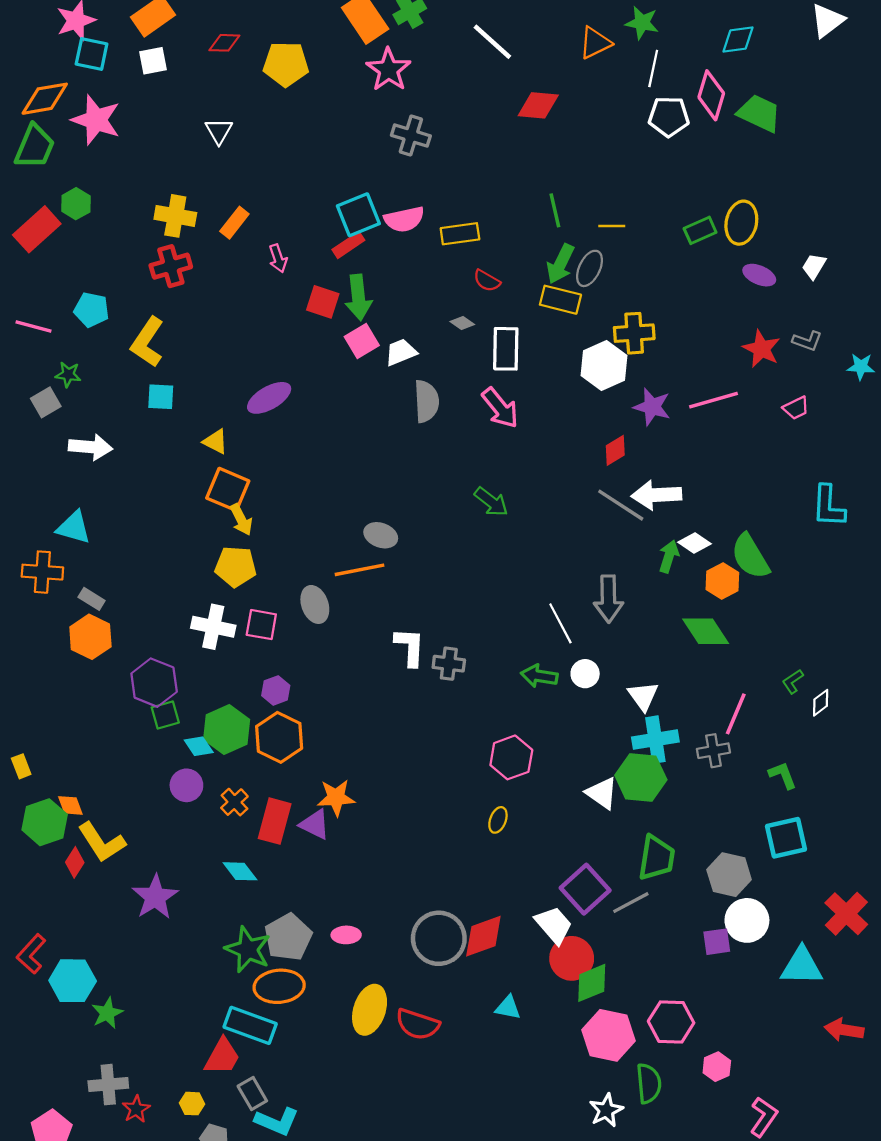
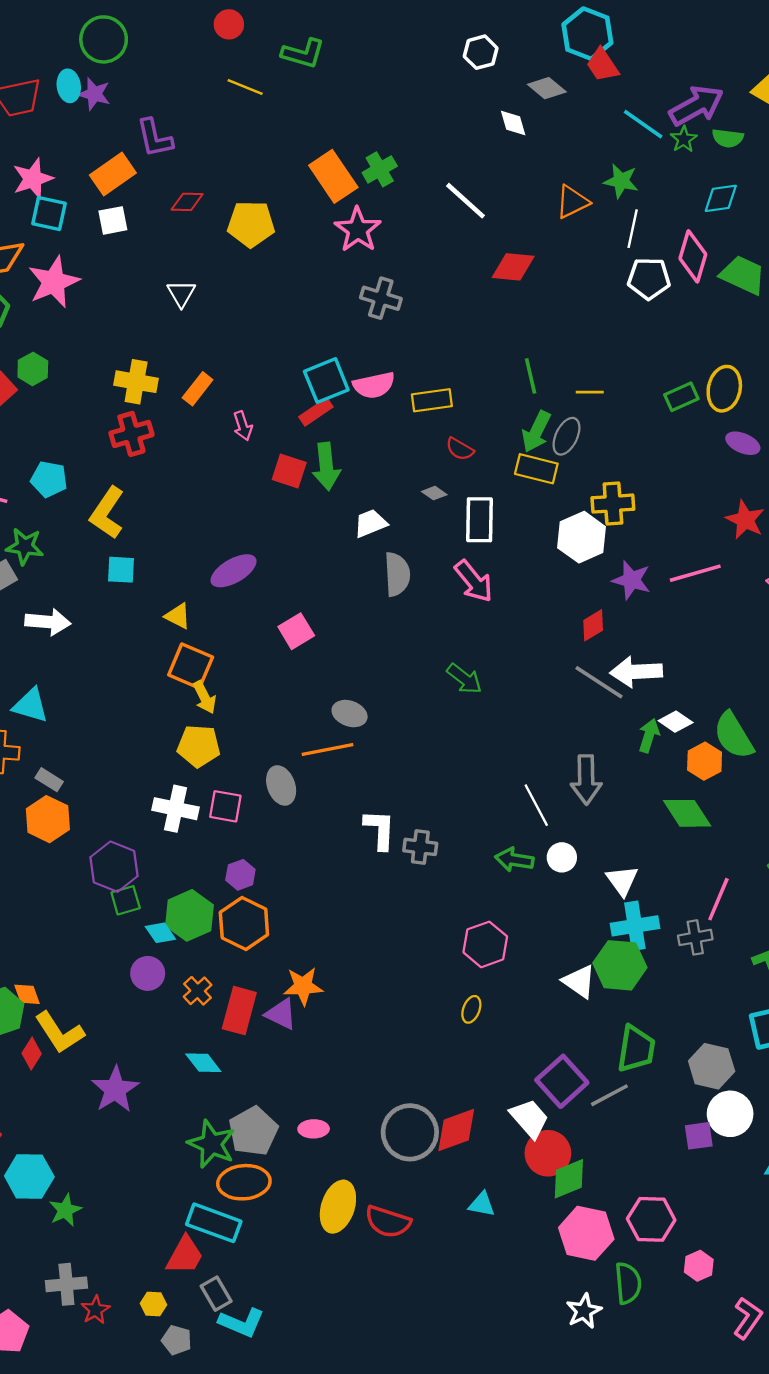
pink star: (96, 120) -> (54, 282), turned 30
pink square: (362, 341) -> (296, 631), moved
green star: (68, 374) -> (25, 546), size x1.4

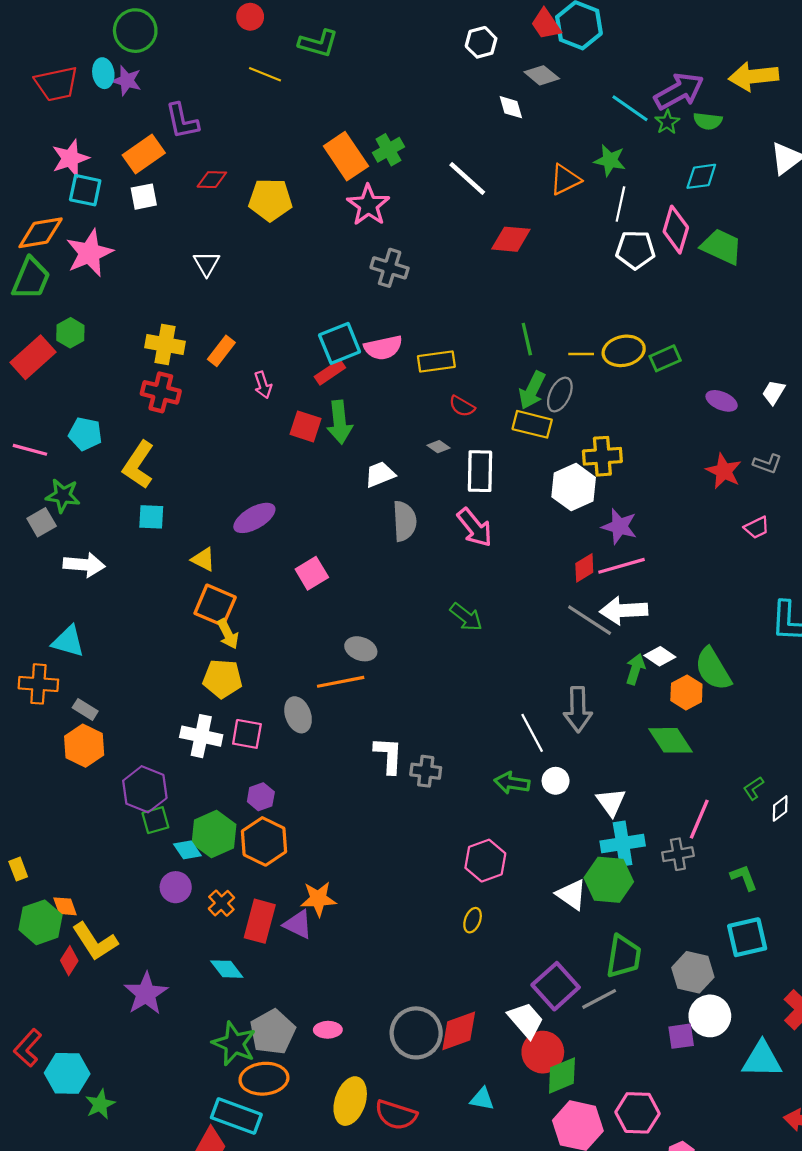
red trapezoid: (602, 65) -> (546, 24), moved
yellow ellipse: (724, 389) -> (624, 351), moved, turned 66
red cross: (131, 434) -> (161, 392), turned 30
pink line: (695, 573) -> (622, 566), moved

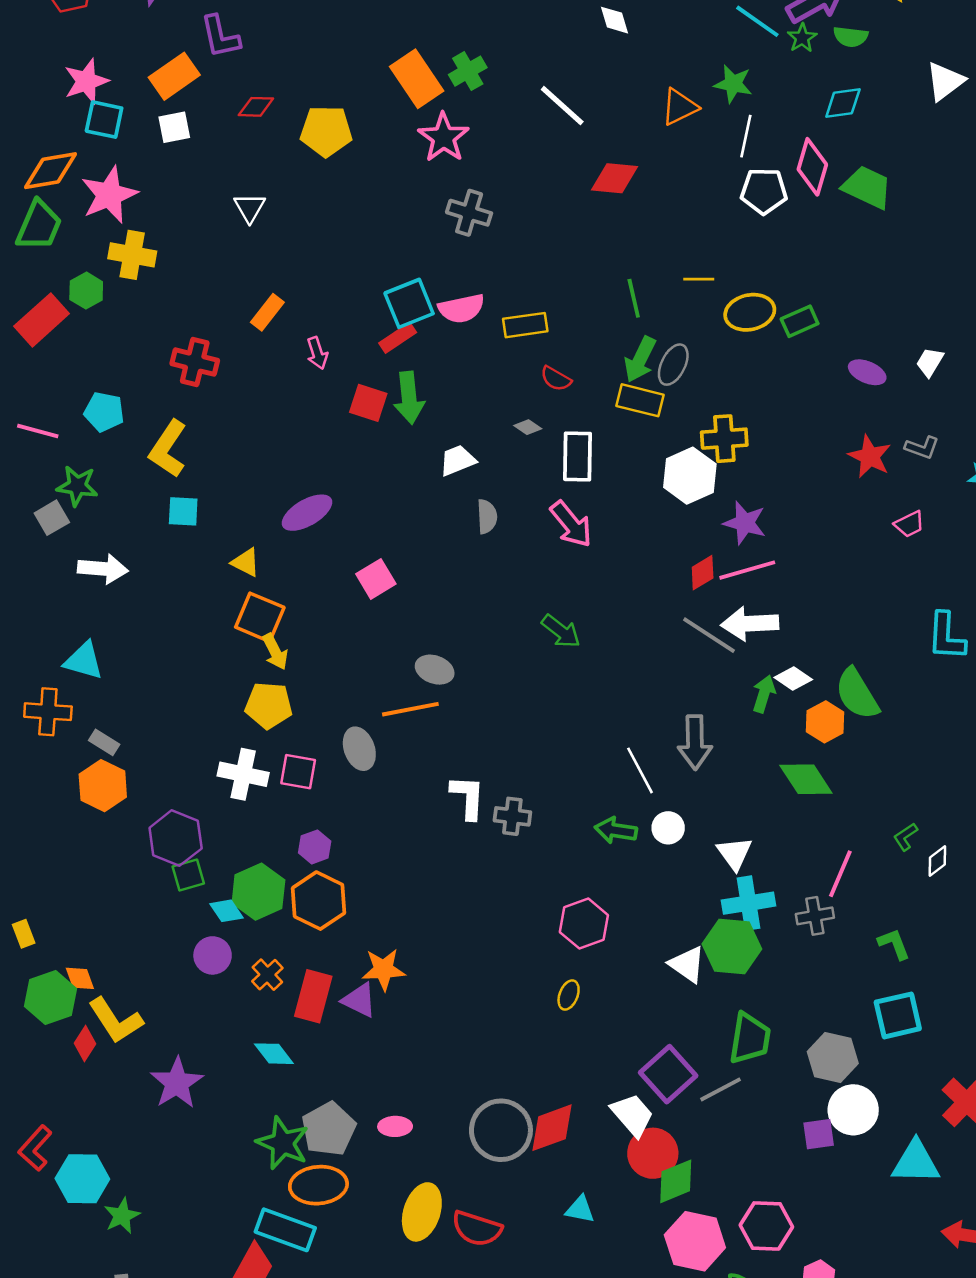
yellow cross: (165, 344) -> (132, 255), moved
yellow line: (581, 354) -> (699, 279), moved
gray semicircle: (404, 521) -> (487, 516), size x0.7

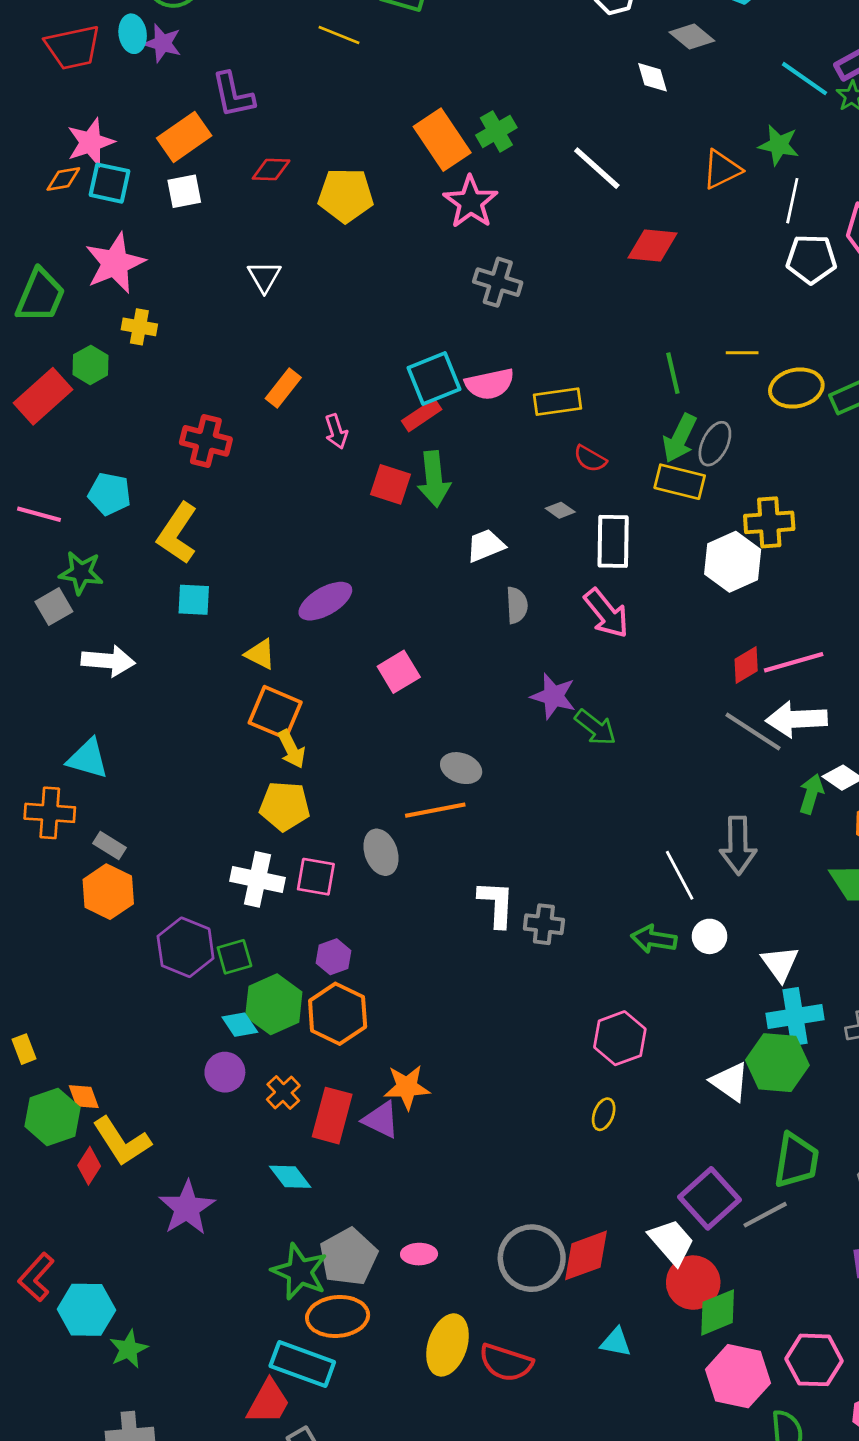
orange diamond: (50, 171) -> (63, 179), moved, size x0.6
yellow cross: (132, 255) -> (139, 327), size x0.7
purple star: (745, 523) -> (553, 696), moved
green square: (188, 875) -> (234, 957), moved

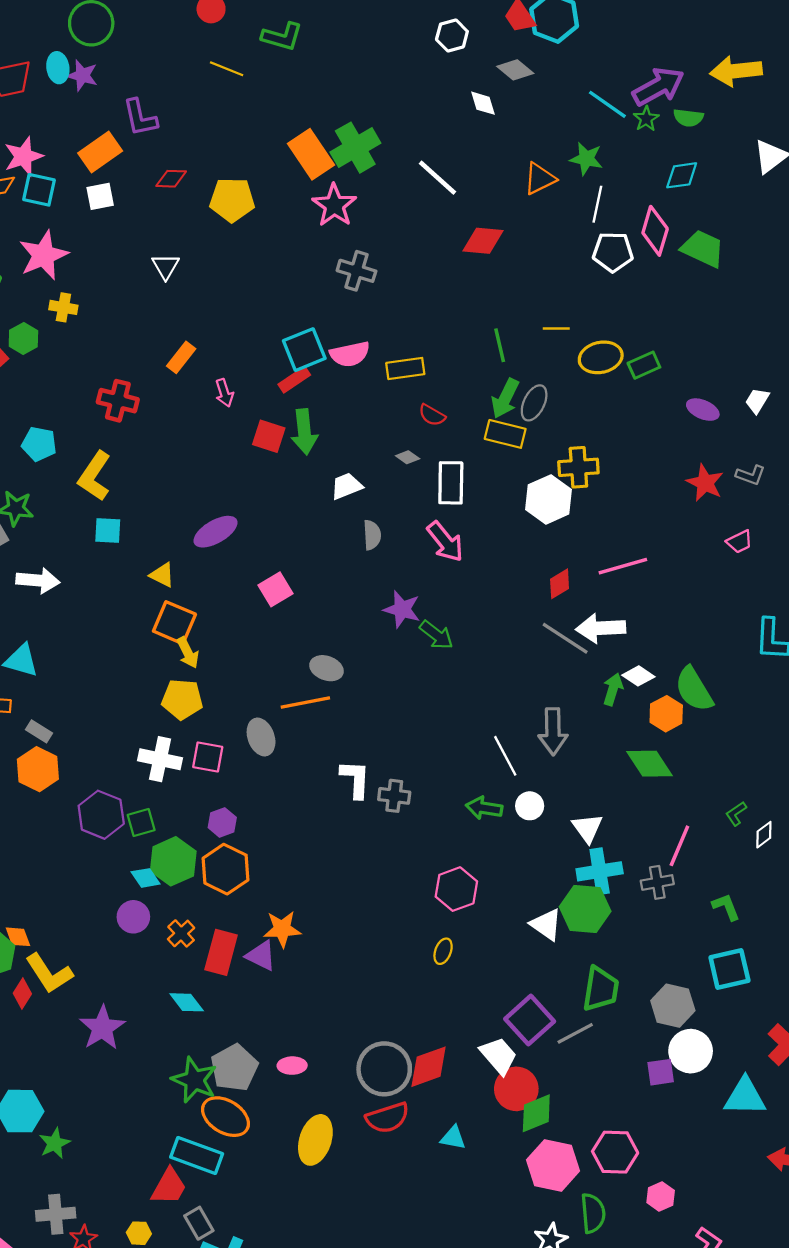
green cross: (496, 131) -> (355, 148), size x1.5
pink line: (794, 662) -> (623, 566), moved
orange ellipse: (338, 1316) -> (225, 1117), turned 36
red semicircle: (506, 1363) -> (388, 1118), moved, turned -36

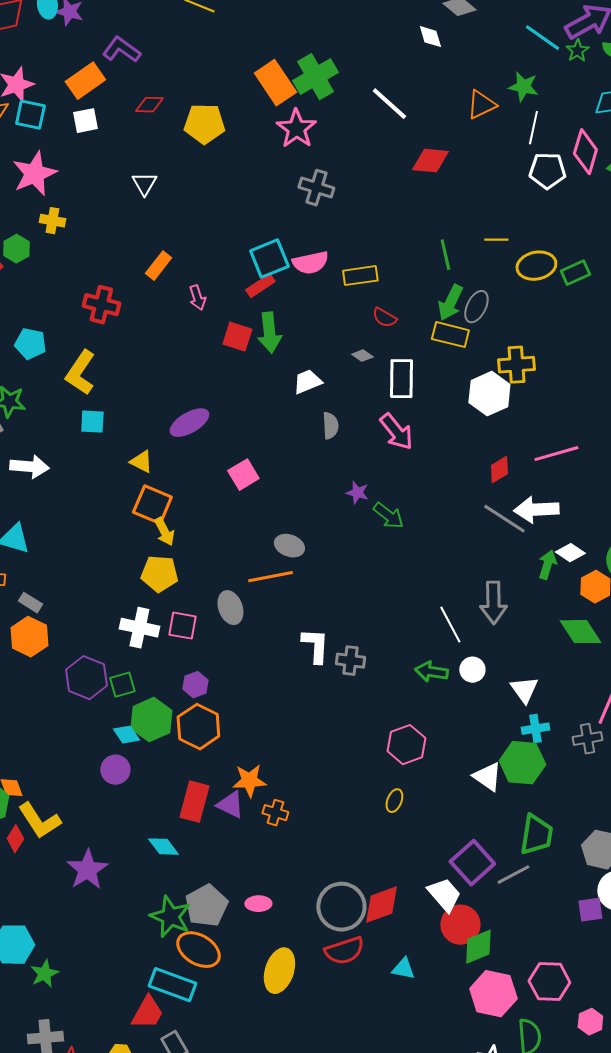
purple L-shape: (140, 118) -> (121, 50), turned 138
purple star: (402, 609) -> (357, 493), size x0.7
cyan cross: (600, 871) -> (535, 729), size x0.7
orange cross: (181, 933) -> (275, 813), moved, turned -30

